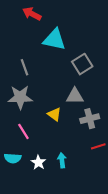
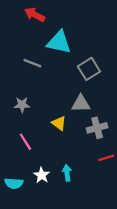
gray line: (24, 67) -> (32, 63), moved, turned -49
gray star: (20, 97) -> (22, 105), size x0.6
cyan semicircle: (13, 158) -> (14, 183), moved

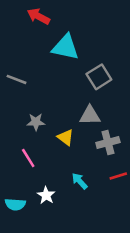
gray line: (32, 63) -> (17, 79), moved
gray star: (22, 105) -> (36, 122), moved
cyan arrow: (67, 173) -> (80, 181), moved, turned -35

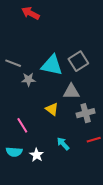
cyan triangle: (65, 47) -> (52, 65), moved
gray star: (36, 122) -> (28, 79), moved
cyan semicircle: (15, 204) -> (14, 152), moved

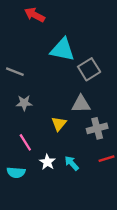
cyan triangle: (52, 65) -> (62, 50), moved
gray star: (28, 79) -> (24, 103), moved
yellow triangle: (52, 109) -> (59, 124), turned 32
white star: (37, 155) -> (47, 162), moved

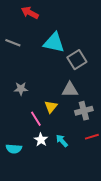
gray line: (15, 72) -> (13, 43), moved
pink line: (25, 142) -> (36, 119), moved

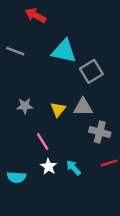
yellow triangle: (51, 107) -> (58, 109), moved
gray cross: (84, 111) -> (100, 132), turned 30

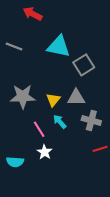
gray star: (25, 106) -> (23, 97), size x1.6
cyan arrow: (74, 168) -> (60, 122), moved

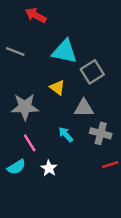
yellow triangle: (53, 100) -> (57, 88), moved, turned -32
pink line: (39, 129) -> (30, 143), moved
cyan semicircle: (15, 162) -> (16, 167), moved, turned -35

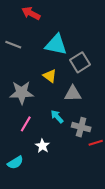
gray cross: (101, 133) -> (81, 127), moved
pink line: (30, 143) -> (26, 124), turned 63
cyan semicircle: (16, 167) -> (15, 163), moved

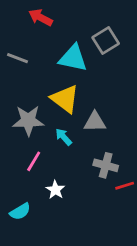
gray square: (80, 62) -> (106, 40), moved
yellow triangle: (50, 76) -> (65, 99), size x1.6
cyan arrow: (57, 117) -> (64, 137), moved

